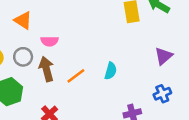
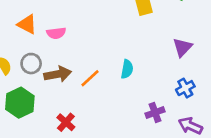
pink semicircle: (50, 41) -> (56, 33), moved
brown arrow: (46, 69) -> (58, 74), turned 100

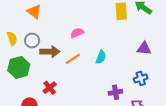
pink semicircle: (56, 33) -> (77, 33), moved, turned 152
purple triangle: (182, 47) -> (144, 48), turned 42

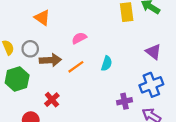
orange triangle: (34, 12) -> (42, 18), moved
purple triangle: (144, 48) -> (153, 52), turned 35
blue cross: (141, 78) -> (151, 85), size x1.5

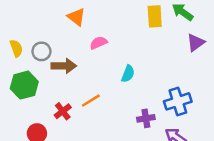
orange triangle: (42, 18) -> (76, 17), moved
purple triangle: (153, 52) -> (196, 43), moved, turned 42
orange line: (76, 67) -> (91, 101), moved

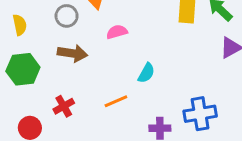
gray circle: (41, 51) -> (67, 16), moved
orange line: (91, 101) -> (116, 101), moved

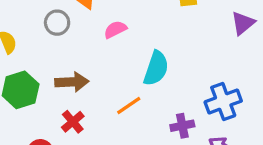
brown arrow: (72, 53) -> (72, 82), moved
cyan semicircle: (146, 73) -> (156, 68), size x1.5

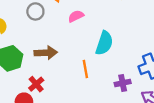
orange line: (129, 105) -> (85, 69), turned -66
red cross: (73, 122) -> (36, 84), moved

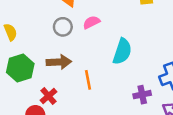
gray circle: (35, 11) -> (63, 27), moved
orange line: (85, 69) -> (88, 80), moved

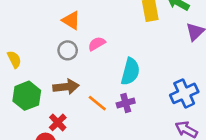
orange line: (88, 80) -> (97, 103), turned -36
purple cross: (142, 95) -> (126, 103), moved

